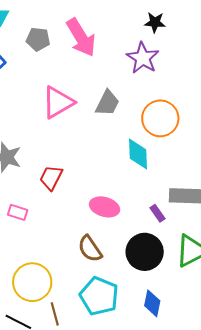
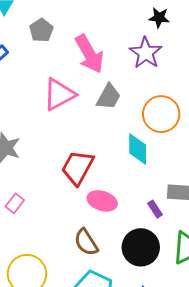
pink arrow: (81, 37) -> (89, 54), moved
gray pentagon: (38, 39) -> (41, 30), turned 30
red trapezoid: (51, 178) -> (78, 167), moved, size x1.4
pink rectangle: (18, 212) -> (15, 203), turned -72

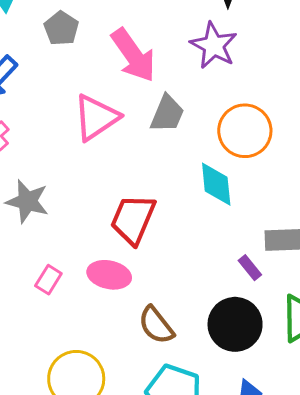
pink ellipse: (102, 201) -> (109, 275), moved

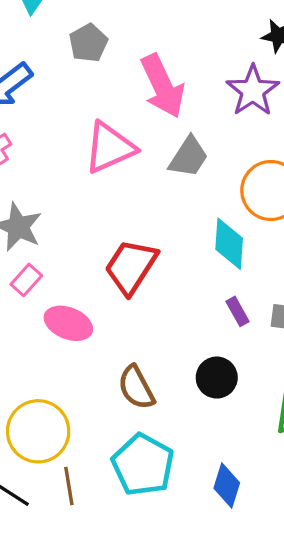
purple rectangle: (250, 268) -> (237, 311), moved
pink ellipse: (109, 275) -> (68, 323), moved
pink rectangle: (48, 280) -> (26, 280), moved
black circle: (235, 324) -> (217, 378), moved, size x0.7

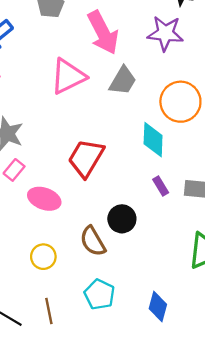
purple star: (253, 91) -> (165, 33), turned -30
black circle: (217, 378) -> (122, 219), moved
yellow circle: (38, 431) -> (43, 257), moved, size x0.6
cyan pentagon: (143, 465) -> (99, 294), size x0.7

